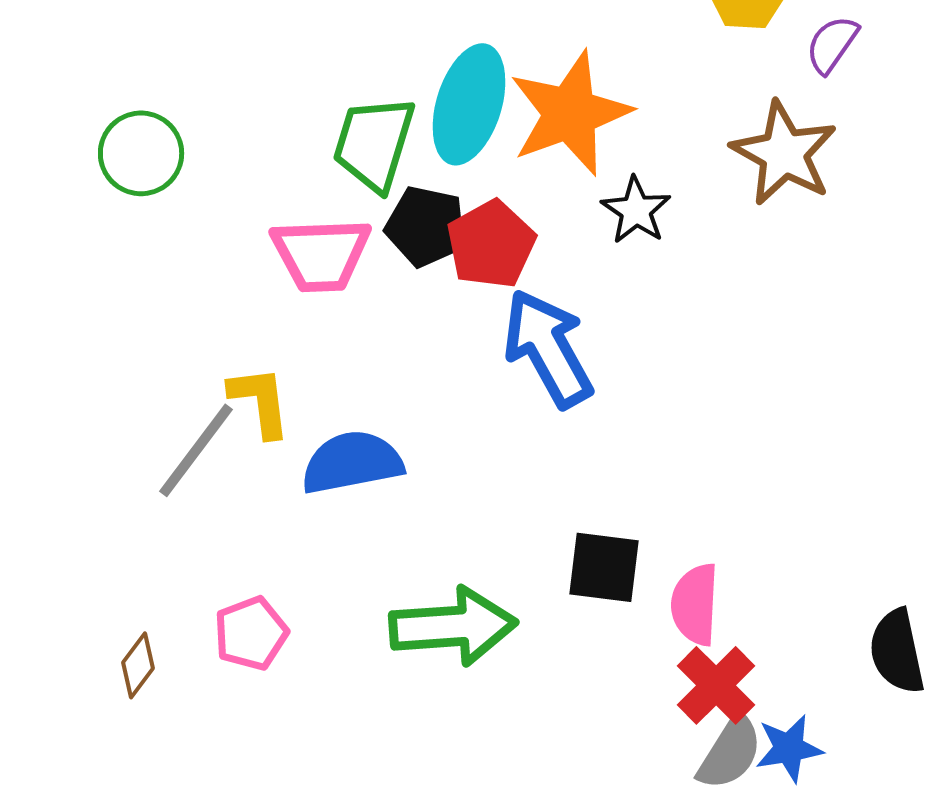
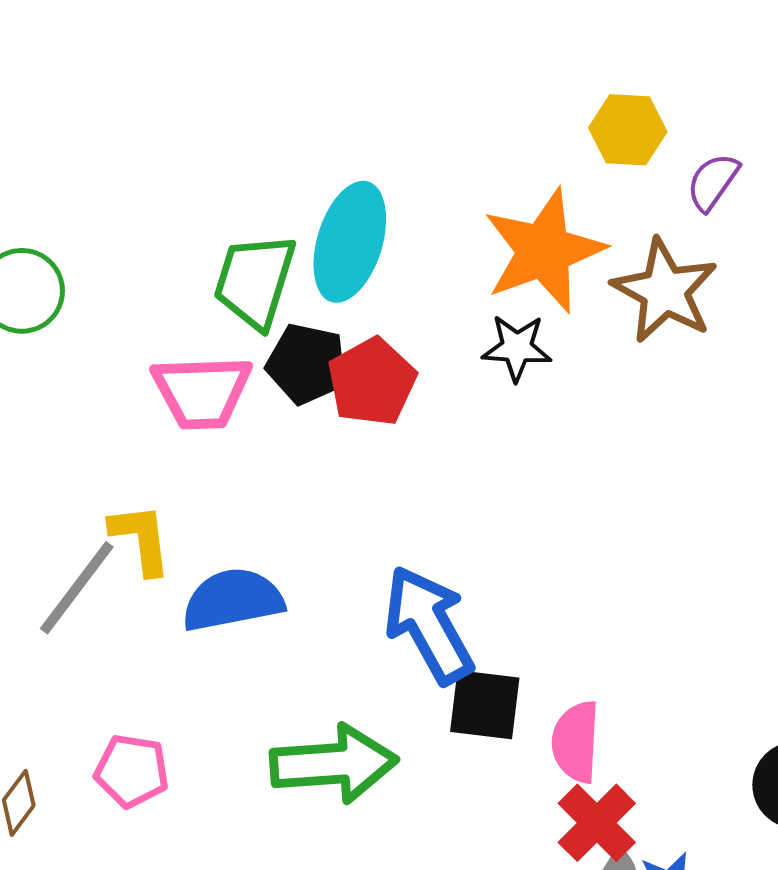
orange star: (570, 113) -> (544, 251), moved
black star: (636, 210) -> (517, 348), turned -30
blue arrow: (548, 348) -> (429, 625), moved
pink pentagon: (251, 633) -> (132, 771), turned 30

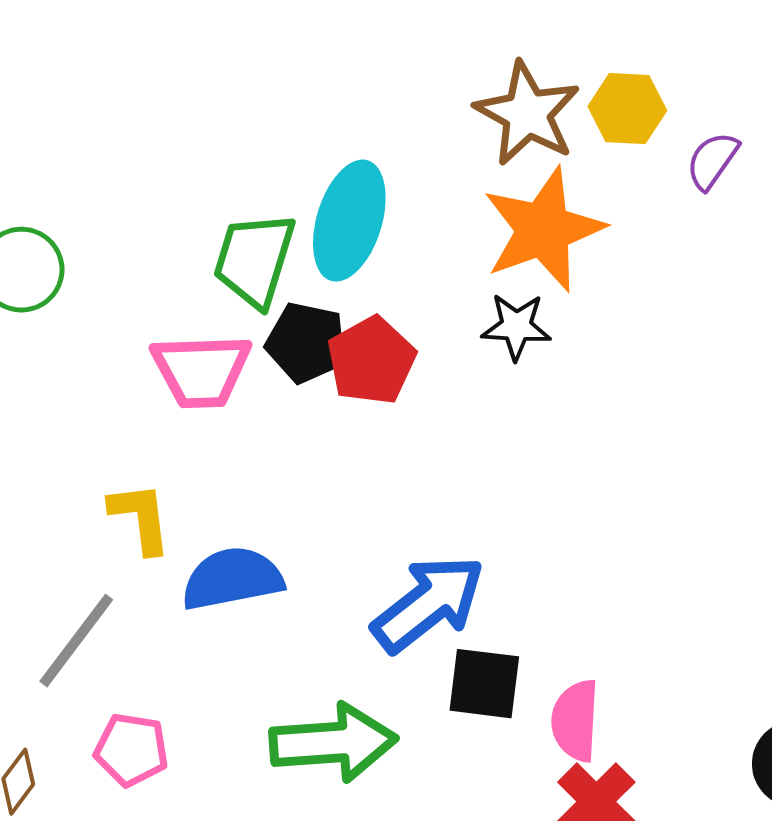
brown star: (665, 291) -> (527, 114), moved
gray line: (77, 588) -> (76, 641), moved
blue arrow: (429, 625) -> (428, 604), turned 81

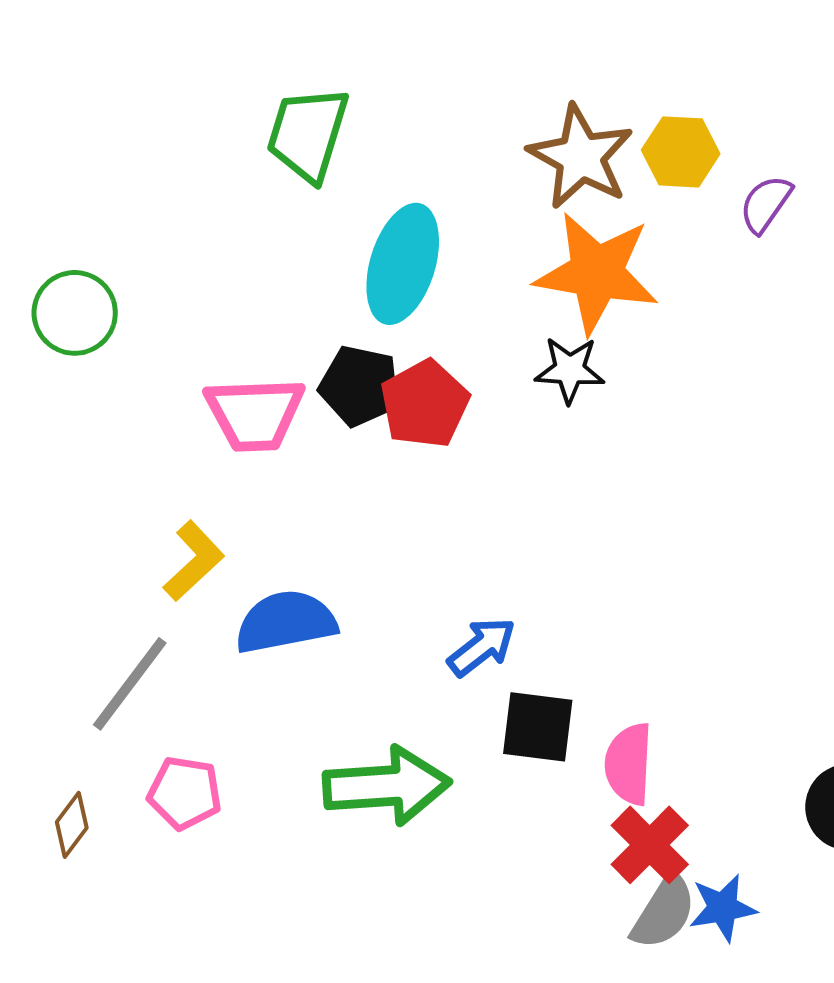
orange star: (543, 230) -> (597, 273), turned 30
green trapezoid: (254, 260) -> (308, 134), moved
yellow L-shape: (140, 518) -> (194, 561), turned 54
blue arrow: (428, 604) -> (482, 647), size x0.6

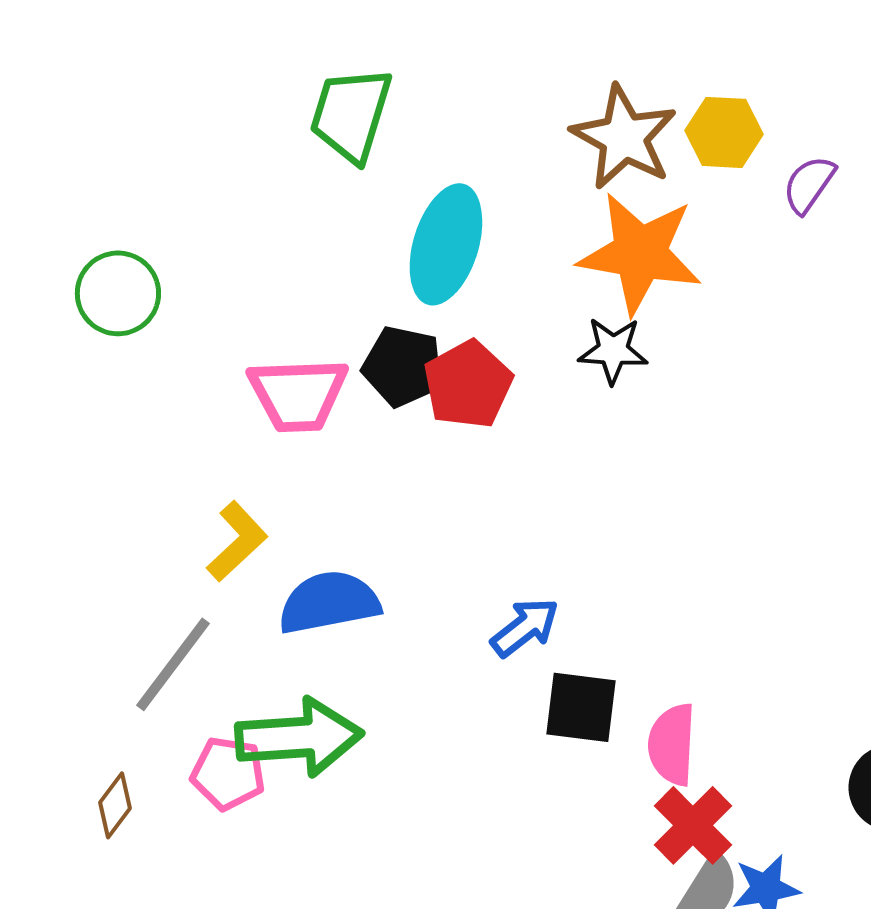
green arrow: (387, 786) -> (299, 737), moved

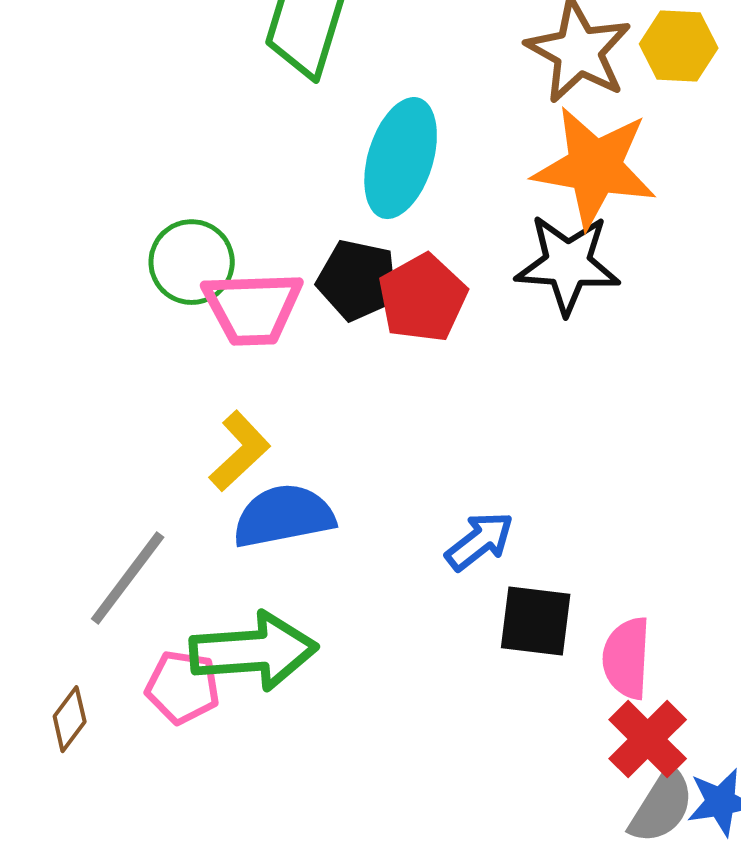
green circle: (118, 293) -> (192, 262), moved
black star: (613, 350) -> (568, 264), size x1.5
yellow L-shape: (237, 541) -> (240, 451), moved

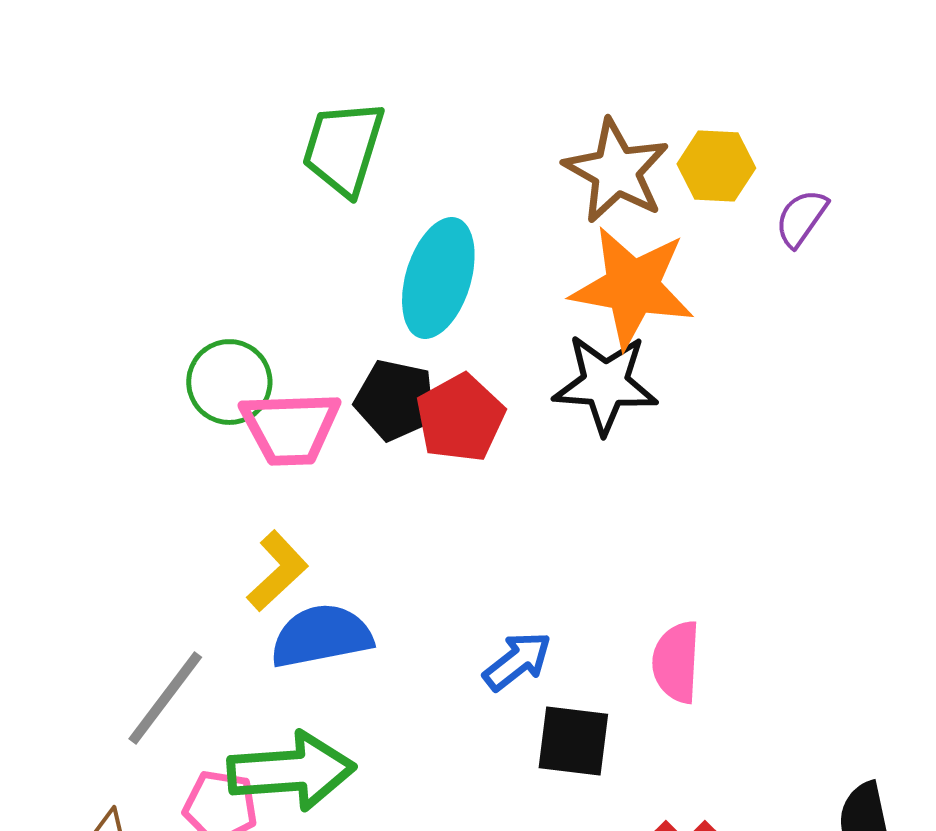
pink semicircle: (627, 658) -> (676, 662), moved

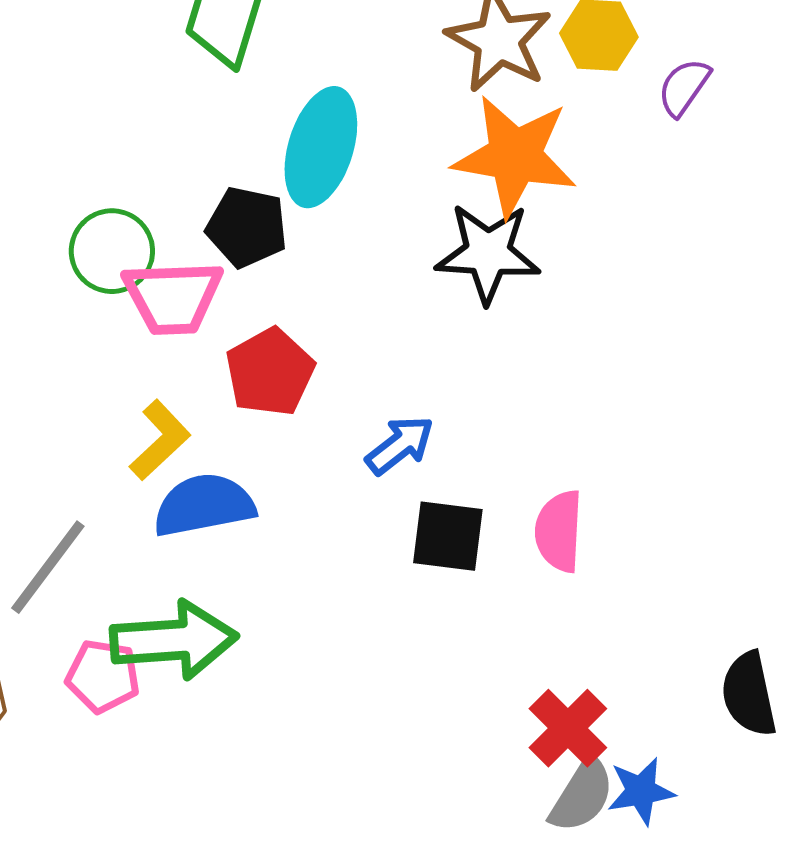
black pentagon: (395, 400) -> (247, 227), moved
red pentagon: (460, 418) -> (270, 372), moved
blue arrow: (517, 661) -> (400, 445), moved
black square: (573, 741) -> (448, 536), moved

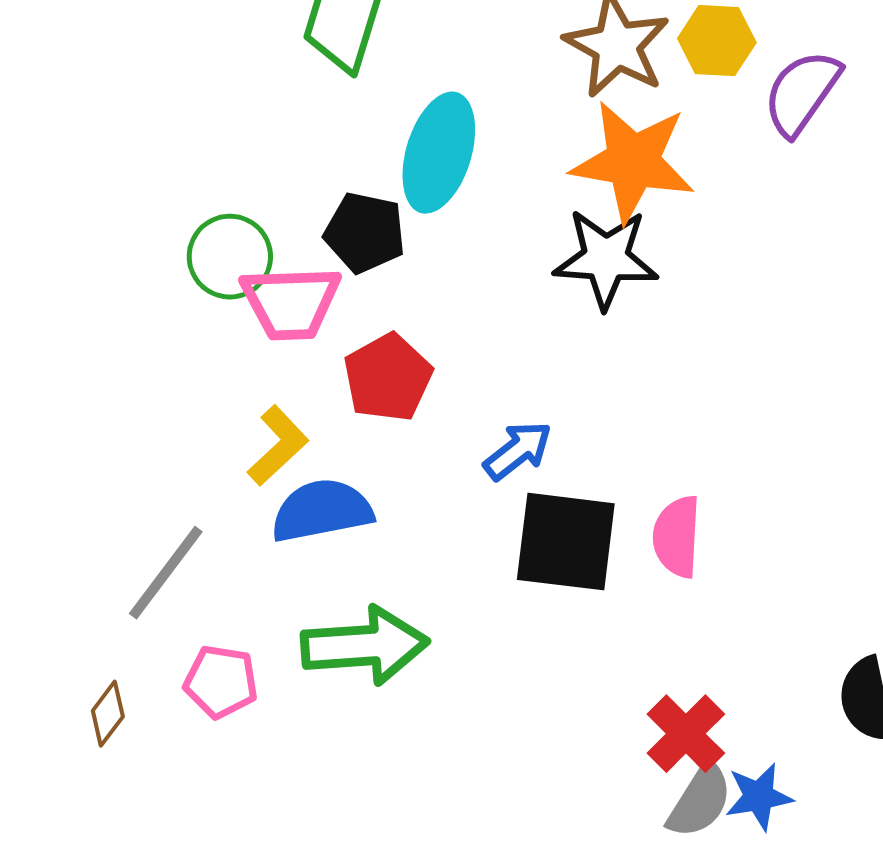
purple semicircle: (684, 87) -> (802, 93), size x1.5
black square: (448, 536) -> (566, 542), size x1.4
green arrow: (174, 640) -> (365, 646), moved

